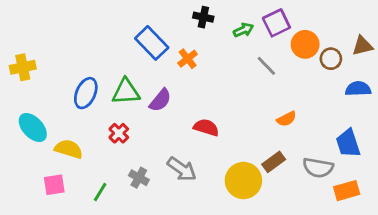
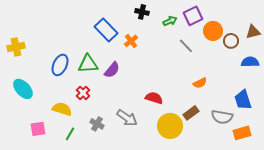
red semicircle: (206, 127) -> (154, 98), moved
yellow semicircle: (69, 149) -> (62, 109), moved

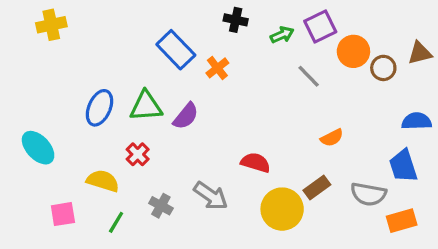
yellow cross: (16, 47) -> (51, 25), moved
blue semicircle: (250, 62) -> (417, 121), moved

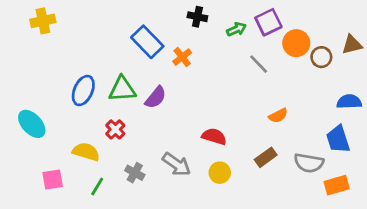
yellow circle: (282, 209) -> (220, 173), moved, size x0.6

